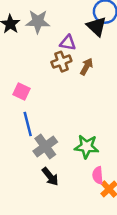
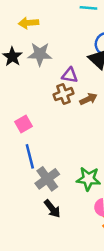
brown arrow: (86, 67) -> (88, 99), turned 35
pink square: (21, 92) -> (24, 124), turned 35

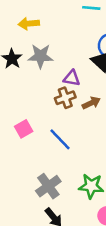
blue line: (30, 156) -> (60, 139), moved, turned -30

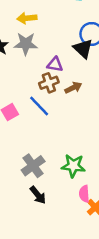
yellow arrow: (29, 24) -> (27, 18), moved
blue line: (60, 139) -> (39, 106), moved

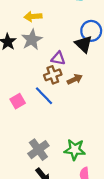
gray star: (26, 44) -> (32, 40), turned -30

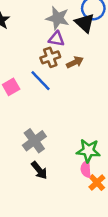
gray star: (32, 40) -> (58, 18), moved, turned -30
green star: (75, 150) -> (88, 151), moved

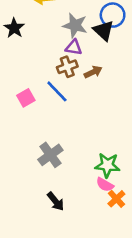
pink semicircle: (86, 169) -> (105, 185), turned -56
black arrow: (39, 170) -> (56, 201), moved

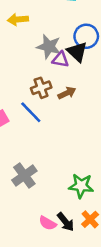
purple triangle: (74, 47) -> (60, 59), moved
pink semicircle: (105, 185) -> (48, 223), moved
black arrow: (56, 201) -> (66, 222), moved

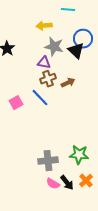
yellow arrow: (18, 19) -> (44, 26), moved
purple triangle: (60, 59) -> (44, 63), moved
gray cross: (24, 175) -> (48, 161), moved, turned 30

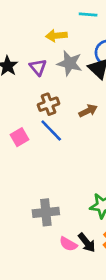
purple triangle: (44, 63) -> (38, 67), moved, turned 40
brown cross: (48, 79) -> (49, 104), moved
gray cross: (48, 161) -> (46, 212), moved

